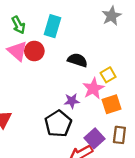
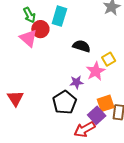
red circle: (34, 51) -> (40, 29), moved
orange square: (111, 104) -> (106, 103), moved

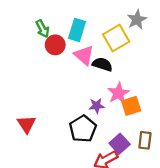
pink triangle: (28, 38) -> (84, 55), moved
yellow square: (109, 59) -> (116, 38), moved, size x1.6
orange square: (106, 103) -> (131, 106), moved

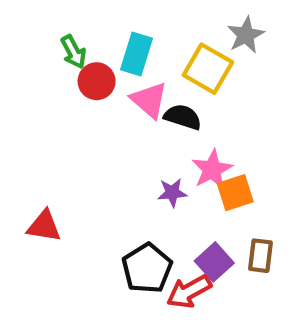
yellow square: (116, 38) -> (208, 69), turned -30
red triangle: (26, 124) -> (44, 226), turned -48
black pentagon: (83, 129) -> (147, 268), moved

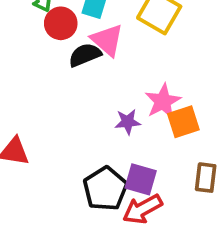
black semicircle: (183, 117) -> (85, 55), moved, turned -40
purple square: (214, 262) -> (141, 179), moved, turned -32

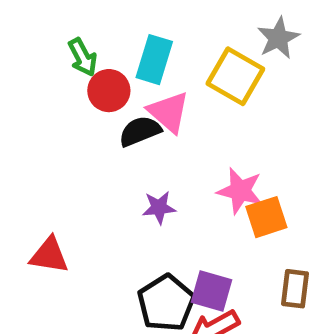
pink star: (163, 101) -> (240, 191), turned -30
purple star: (128, 122) -> (159, 208), moved

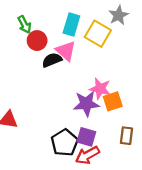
cyan rectangle: (154, 60) -> (71, 24), moved
purple star: (159, 208) -> (86, 104), moved, size x1.6

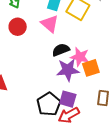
red circle: (37, 41) -> (18, 27), moved
black semicircle: (52, 60) -> (61, 50), moved

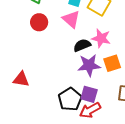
pink star: (80, 57) -> (101, 38), moved

